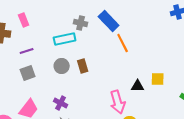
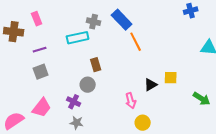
gray circle: (62, 66) -> (88, 85), moved
black triangle: (138, 86) -> (151, 85), turned -32
pink arrow: (118, 102) -> (131, 101), size x0.7

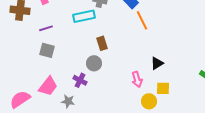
gray square: (41, 72) -> (47, 50), turned 35
yellow square: (171, 78) -> (163, 88), moved
gray star: (77, 123) -> (68, 101), moved

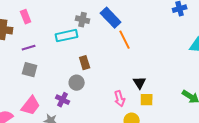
black triangle: (157, 63) -> (140, 83), turned -32
yellow square: (163, 88) -> (147, 100), moved

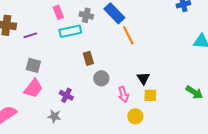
pink rectangle: (26, 17) -> (58, 12), moved
purple line: (29, 48) -> (30, 35), moved
gray circle: (77, 83) -> (101, 78), moved
pink trapezoid: (31, 106) -> (33, 88), moved

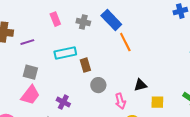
cyan rectangle: (70, 31) -> (65, 53), moved
black triangle: (143, 78) -> (140, 85), turned 48
yellow square: (150, 95) -> (157, 102), moved

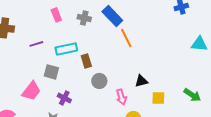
purple line: (27, 42) -> (36, 44), moved
gray square: (30, 72) -> (51, 72), moved

